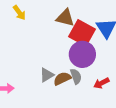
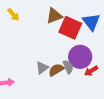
brown triangle: (65, 18) -> (54, 16), turned -30
purple circle: (82, 54) -> (80, 57), moved

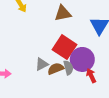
red square: (70, 28) -> (64, 47), moved
red arrow: (91, 71) -> (91, 76), turned 88

